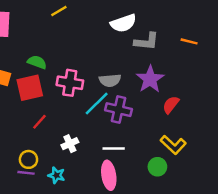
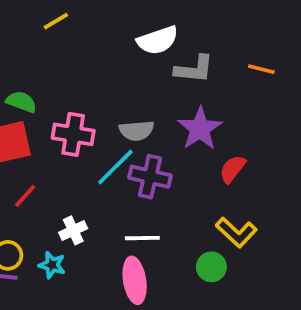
cyan star: (56, 175) -> (52, 265), moved

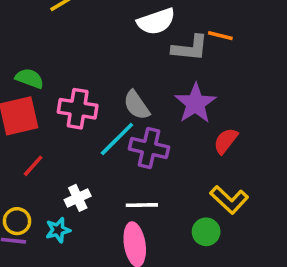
orange line: (261, 69) -> (220, 36), moved
gray semicircle: (137, 131) -> (137, 105), turned 60
cyan star: (52, 265) -> (58, 230), turned -30

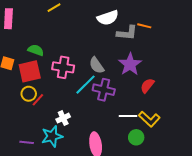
white line: (142, 205) -> (128, 116), moved
yellow circle: (17, 221) -> (29, 94), moved
cyan star: (58, 230) -> (52, 136), size x1.5

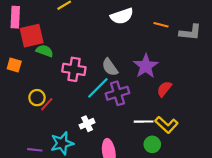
gray L-shape: (127, 33) -> (190, 32), moved
red square: (30, 71) -> (32, 36), moved
purple cross: (104, 90) -> (117, 93), turned -30
white cross: (63, 118) -> (87, 124), moved

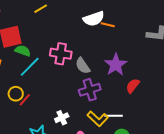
orange line: (161, 25) -> (108, 25), moved
pink cross: (74, 69) -> (61, 54), moved
cyan line: (98, 88) -> (30, 67), moved
yellow L-shape: (166, 125) -> (98, 119), moved

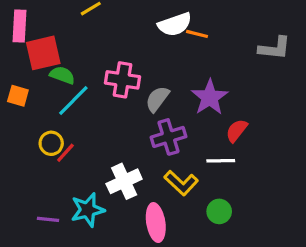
gray semicircle: (83, 66) -> (157, 99), turned 72
white line: (114, 116) -> (221, 161), moved
white cross: (62, 118) -> (124, 181), size x1.5

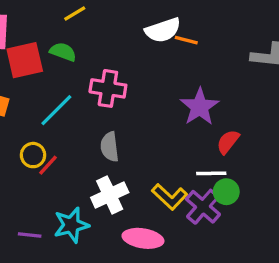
green semicircle: (62, 75) -> (63, 52), moved
gray semicircle: (157, 99) -> (110, 147), moved, turned -44
purple cross: (168, 137) -> (203, 207), moved, turned -32
green circle: (219, 211) -> (226, 192), moved
pink ellipse: (156, 223) -> (143, 238), turned -72

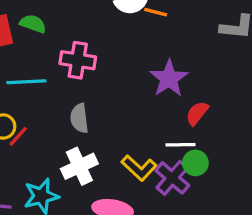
cyan line: (56, 110) -> (26, 82), turned 42

